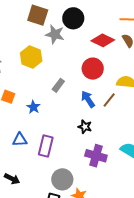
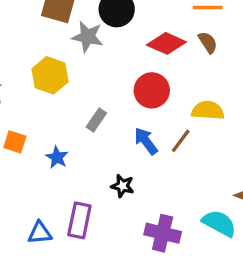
black star: (85, 127) -> (123, 186), moved
blue triangle: (20, 140) -> (40, 233), moved

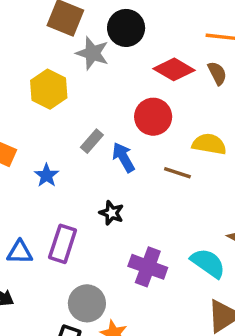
blue arrow: (146, 141) -> (123, 157), moved
brown line: (181, 141) -> (177, 173), turned 65

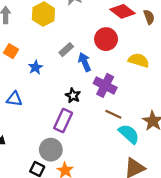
brown line: (177, 173) -> (113, 114), moved
purple rectangle: (63, 244) -> (63, 121), moved
blue triangle: (20, 252) -> (14, 99), moved
purple cross: (148, 267) -> (105, 85), moved

